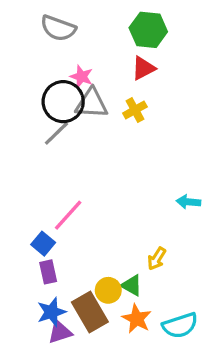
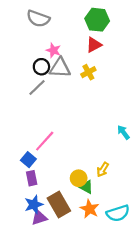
black circle: (63, 102) -> (41, 67), size x0.6
cyan arrow: (188, 202) -> (123, 132), turned 48
yellow circle: (108, 290) -> (79, 178), moved

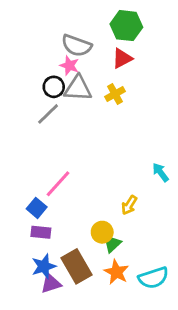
gray semicircle: (38, 19) -> (77, 46), moved
yellow arrow: (103, 169) -> (129, 205), moved
purple rectangle: (32, 178) -> (41, 232), turned -72
green triangle: (86, 187) -> (112, 244), turned 48

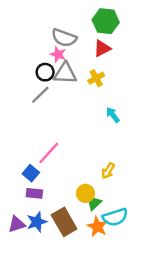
cyan arrow: (161, 172) -> (113, 115), moved
cyan semicircle: (153, 278) -> (115, 217), moved
purple triangle: (51, 283) -> (17, 224), moved

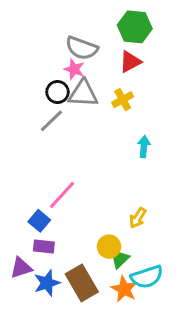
cyan arrow: (113, 115) -> (144, 147), turned 42
purple triangle: (17, 224) -> (21, 268), moved

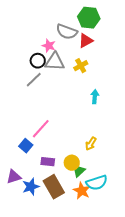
gray semicircle: (82, 48) -> (67, 32), moved
purple rectangle: (44, 247) -> (48, 162), moved

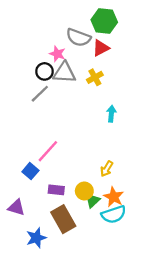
purple triangle: (14, 177) -> (16, 207), turned 35
blue star: (31, 187) -> (36, 238), moved
orange star: (82, 191) -> (114, 197), moved

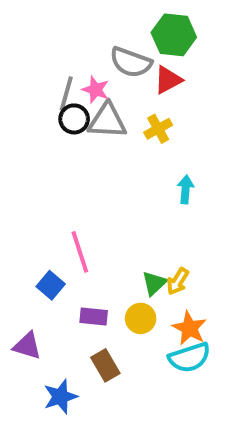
gray line: (40, 94) -> (66, 94), moved, turned -30
pink line: (48, 151) -> (80, 252), turned -60
green triangle: (93, 200) -> (154, 283), moved
brown rectangle: (63, 219) -> (105, 365), size x0.7

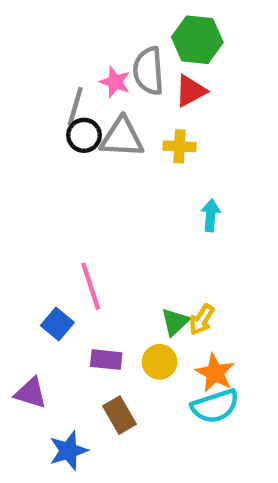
gray semicircle: (131, 62) -> (148, 71), turned 66
pink star: (96, 90) -> (115, 82), moved
yellow cross: (158, 129) -> (180, 146), turned 32

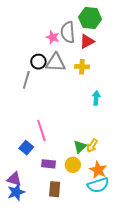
gray line: (75, 106) -> (26, 80), moved
brown rectangle: (120, 415) -> (55, 189), turned 35
blue star: (68, 451) -> (16, 192), moved

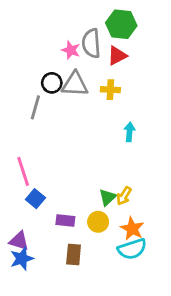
pink line: (41, 130) -> (23, 171), moved

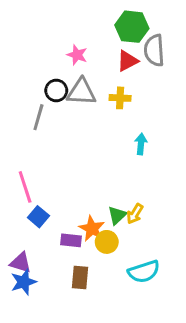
gray semicircle: (91, 43) -> (154, 50), moved
orange star: (132, 229) -> (92, 229), moved

